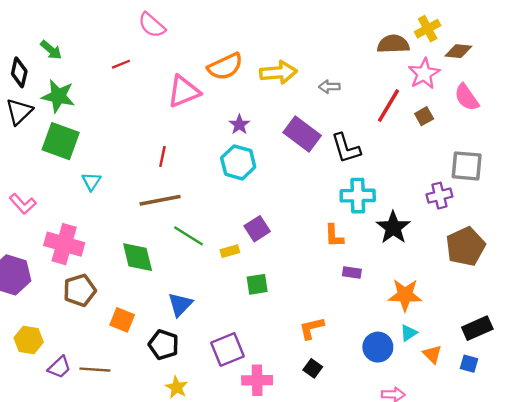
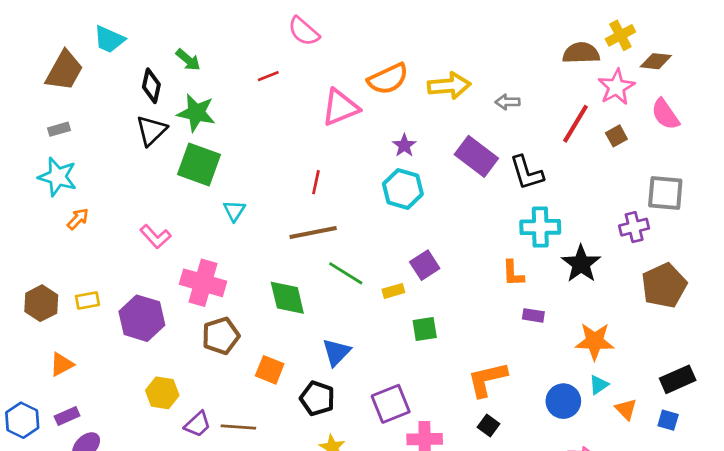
orange L-shape: (312, 328) -> (487, 379), size x1.4

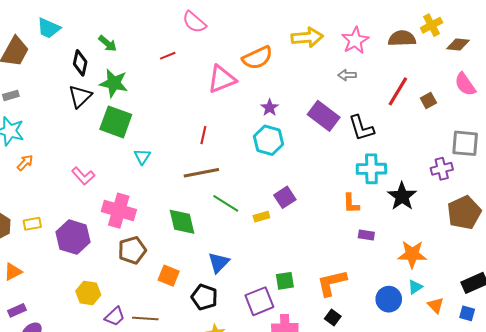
yellow arrow: (449, 86) -> (307, 37), moved
pink star: (616, 87) -> (355, 40), moved
green square: (425, 329) -> (285, 281), moved

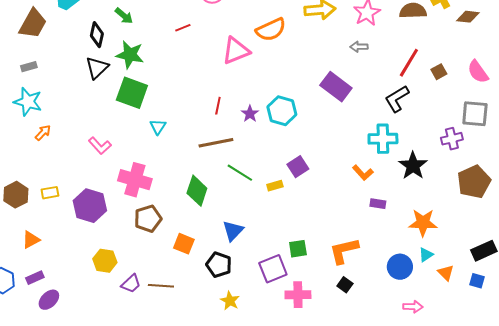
pink semicircle: (465, 84) -> (478, 72), moved
purple star: (270, 108) -> (250, 114), moved
black L-shape: (361, 128) -> (397, 99), moved, turned 76
orange L-shape: (351, 203) -> (363, 173), turned -40
green diamond: (182, 222) -> (197, 191), turned 32

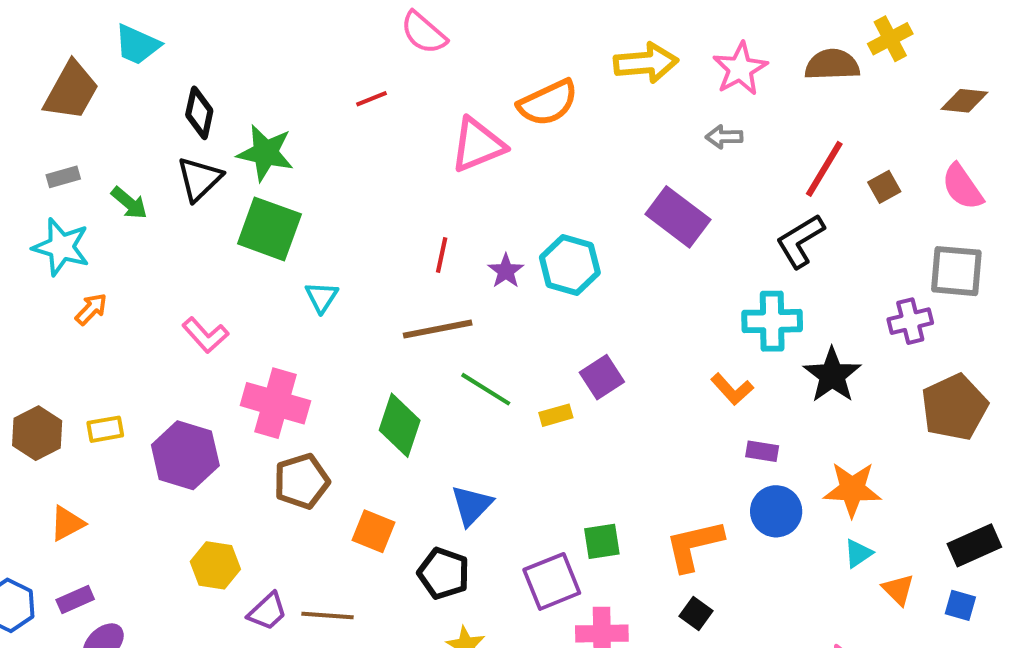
green arrow: (124, 16) -> (129, 203), moved
brown diamond: (468, 17) -> (964, 101), moved
blue circle: (400, 267) -> (776, 511), moved

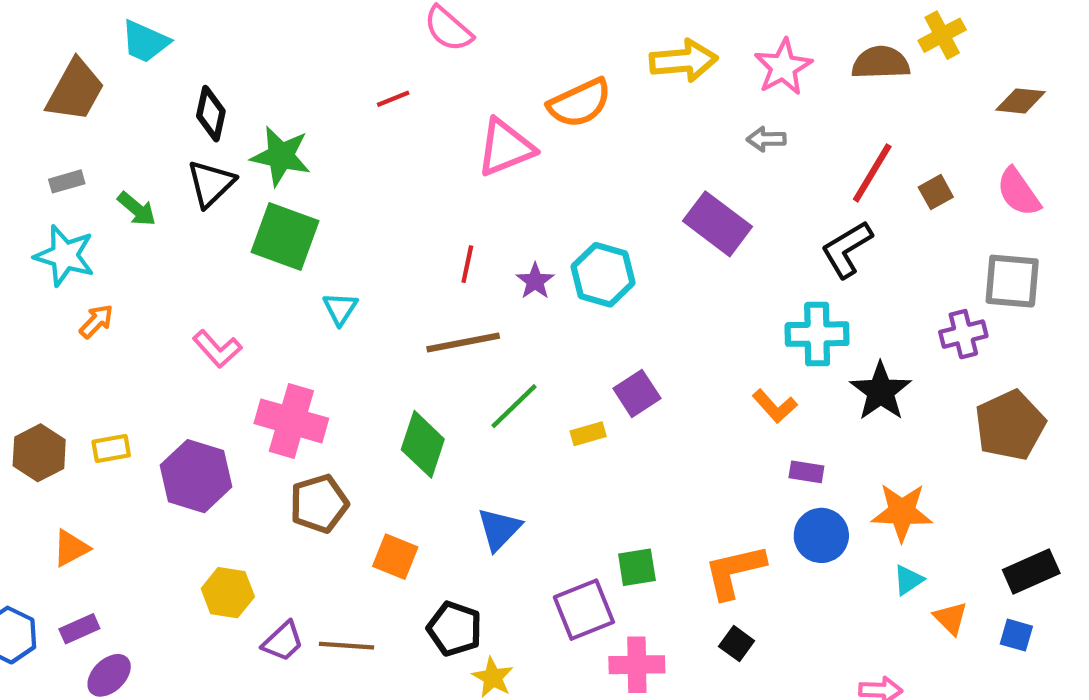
green line: (486, 389) -> (514, 406), turned -76
black pentagon: (444, 573) -> (455, 629), moved

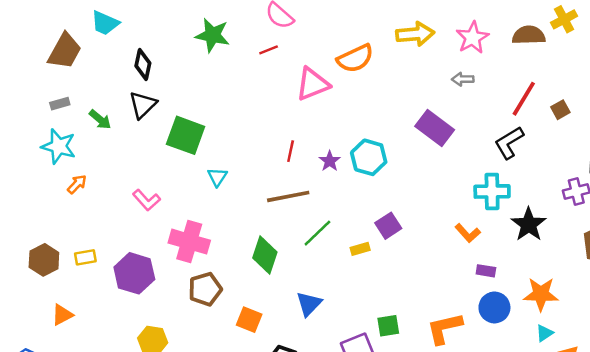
red line: (393, 99) -> (269, 50), moved
green star: (281, 156) -> (212, 35), moved

